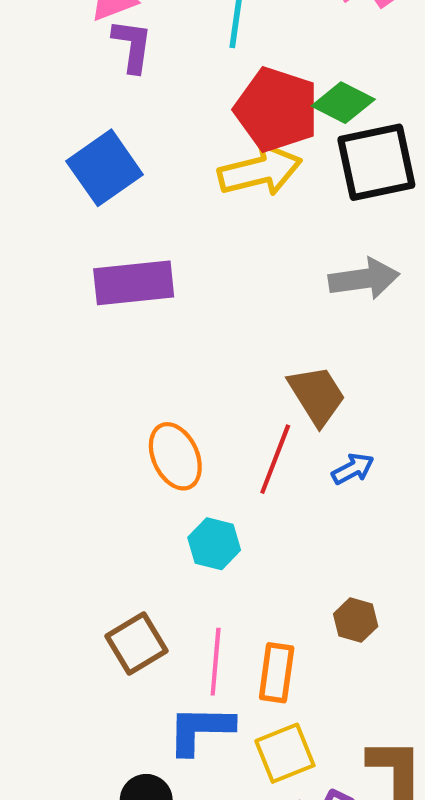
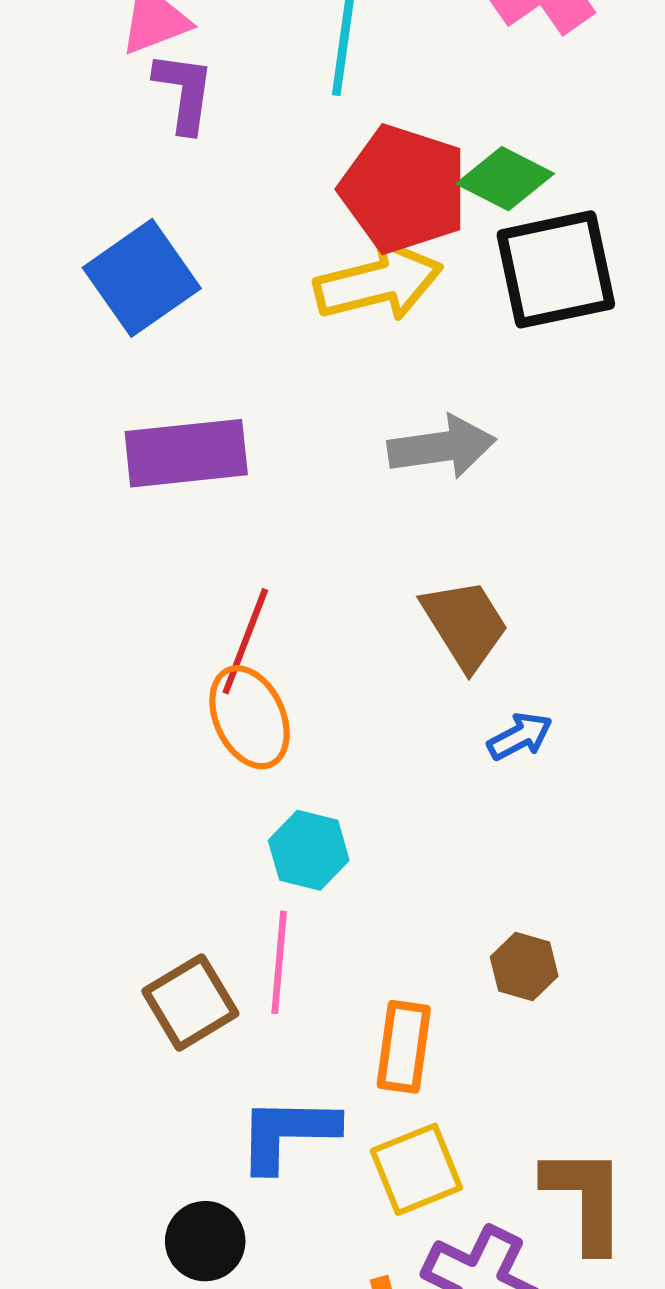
gray arrow: (364, 279) -> (442, 447), moved
red line: (275, 459) -> (245, 641), moved
pink line: (216, 662) -> (279, 962), moved

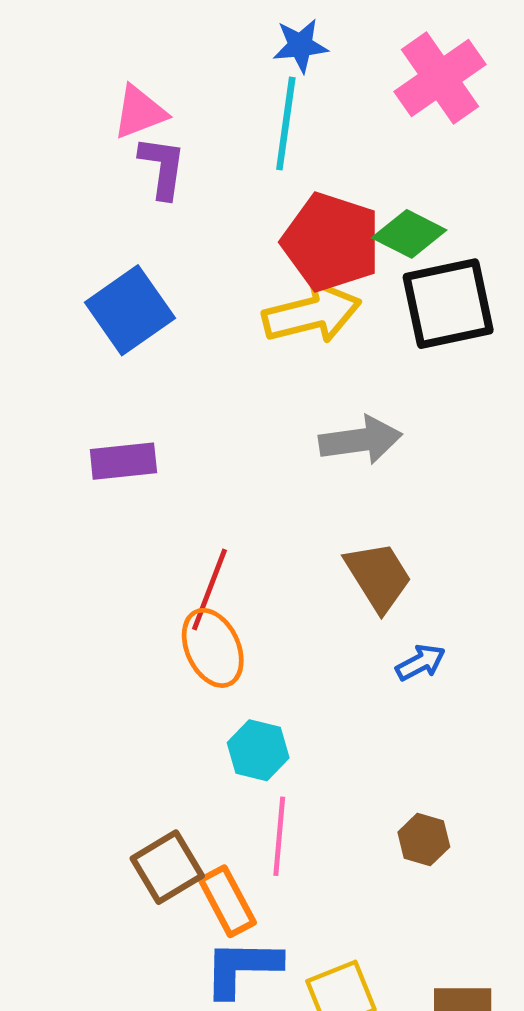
purple rectangle: (186, 453) -> (123, 461), moved, size x0.7
pink line: (279, 962) -> (279, 836), moved
orange rectangle: (404, 1047) -> (227, 901), moved, turned -36

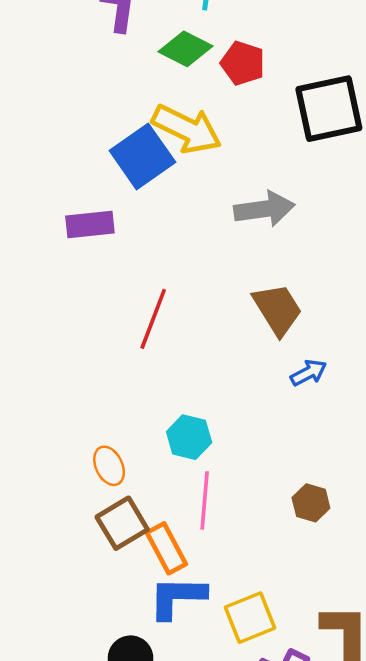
green diamond: (409, 234) -> (185, 49), moved
red pentagon: (331, 242) -> (243, 63), size x0.6
blue square: (130, 310) -> (142, 156), moved
yellow arrow: (312, 313) -> (187, 129), moved, turned 40
orange ellipse: (213, 648) -> (109, 466), moved, size x0.7

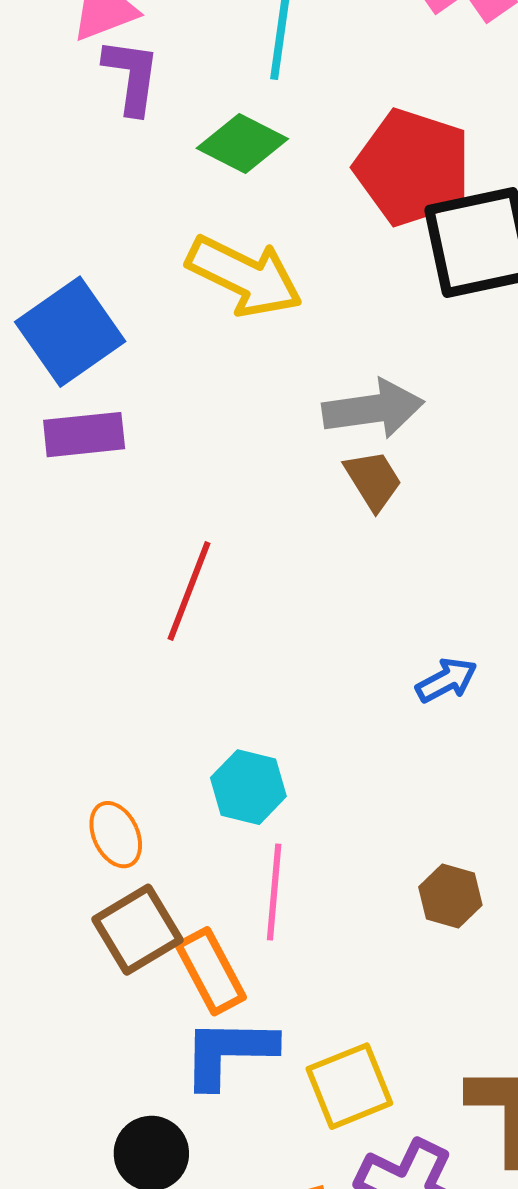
red pentagon: (243, 63) -> (413, 167), moved, size x1.6
blue square: (142, 156) -> (70, 332), moved
brown trapezoid: (277, 309) -> (373, 480), moved, size x0.7

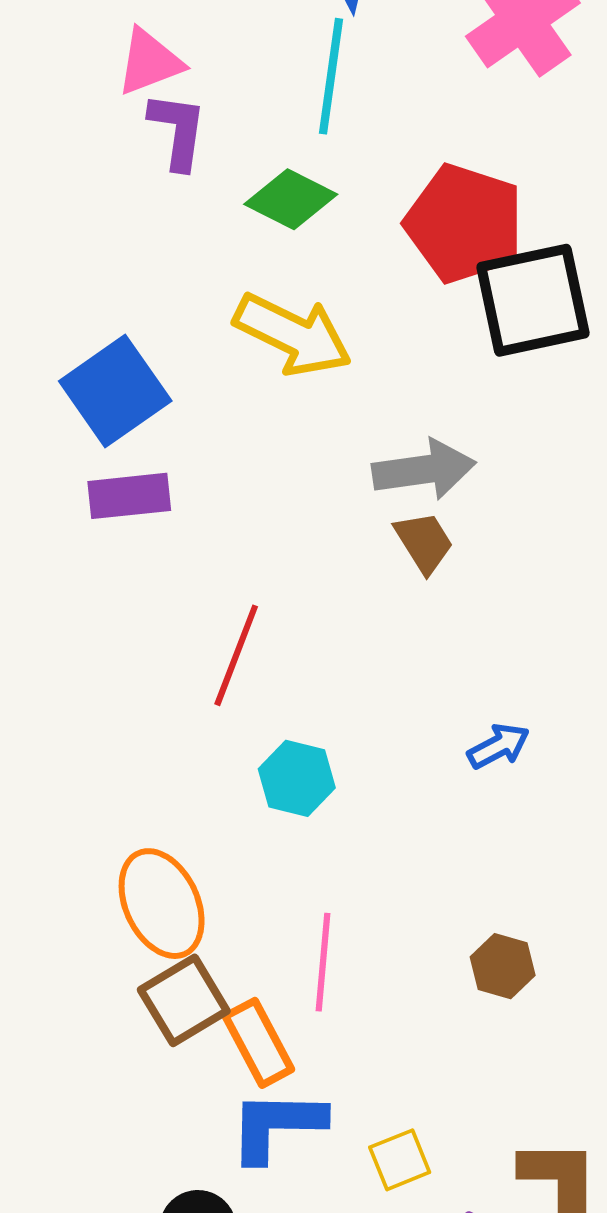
cyan hexagon: (248, 787) -> (297, 778), moved
orange ellipse: (116, 835) -> (162, 904), size x1.6
yellow square: (349, 1086) -> (400, 1160), size x0.7

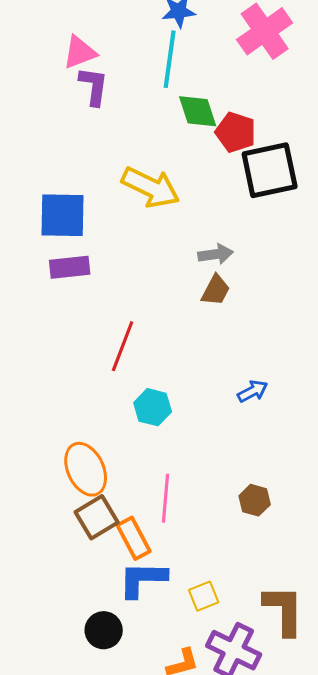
green diamond: (291, 199) -> (198, 111), moved, turned 45
red pentagon: (464, 223) -> (236, 132), size x0.7
blue square: (115, 391) -> (63, 215), turned 36
gray arrow: (424, 470) -> (216, 254), size x0.7
brown trapezoid: (424, 542) -> (216, 290), turned 60

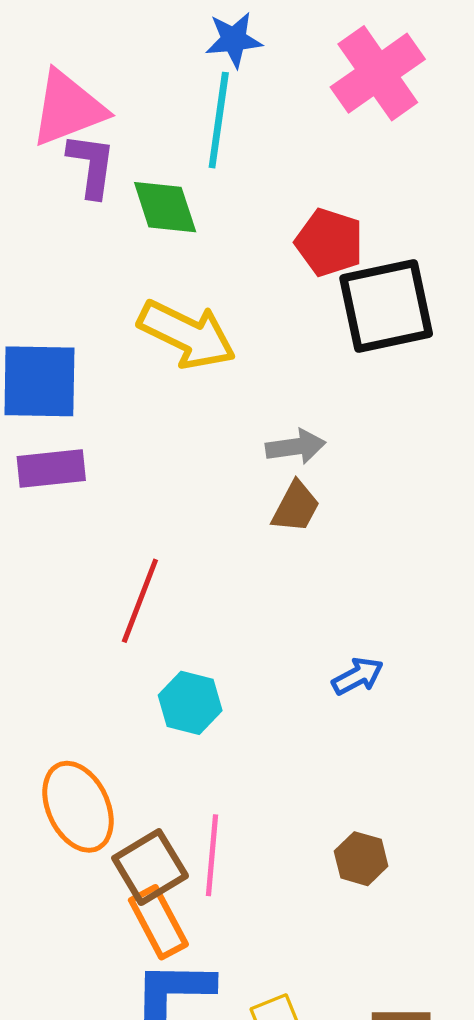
pink triangle: (80, 52) -> (68, 108), size x1.4
green diamond: (198, 111) -> (165, 207), moved
brown square: (97, 517) -> (150, 867), moved

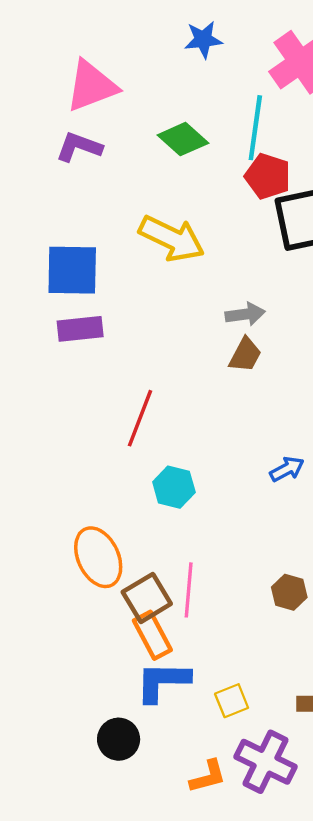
cyan line: (219, 120) -> (255, 128), moved
purple L-shape: (91, 165) -> (79, 147), moved, turned -78
green diamond: (165, 207) -> (183, 139), moved, turned -30

